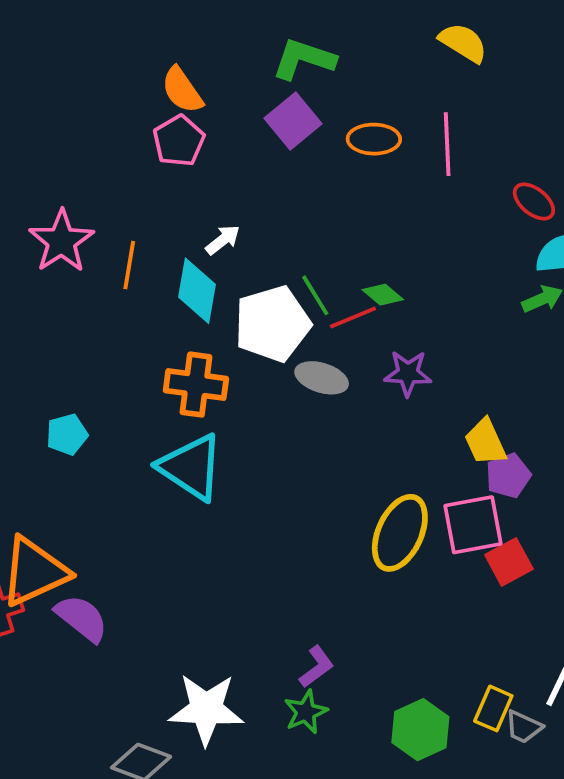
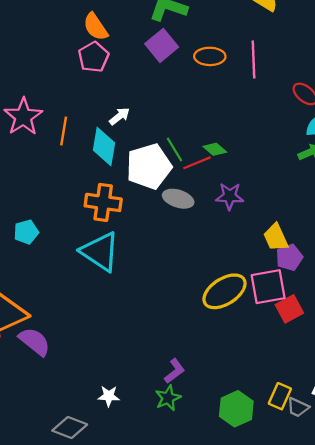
yellow ellipse: (400, 533) -> (224, 291), turned 33
white star: (206, 709) -> (109, 396), size x0.5

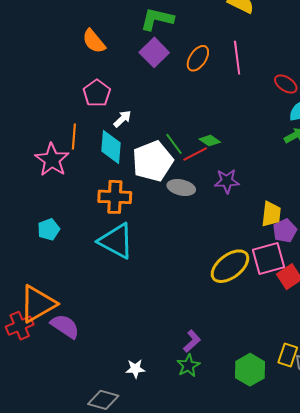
orange ellipse: (210, 56) -> (198, 58), turned -52
pink pentagon: (93, 57) -> (97, 93), moved
pink star: (23, 117) -> (52, 160), moved
yellow trapezoid: (276, 237) -> (271, 214), turned -144

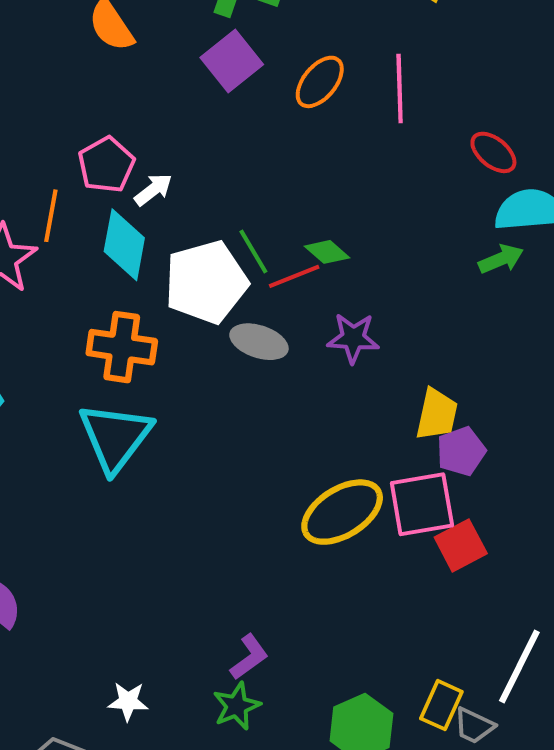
pink pentagon: (97, 93) -> (106, 165), moved
cyan triangle: (116, 241) -> (115, 437), turned 33

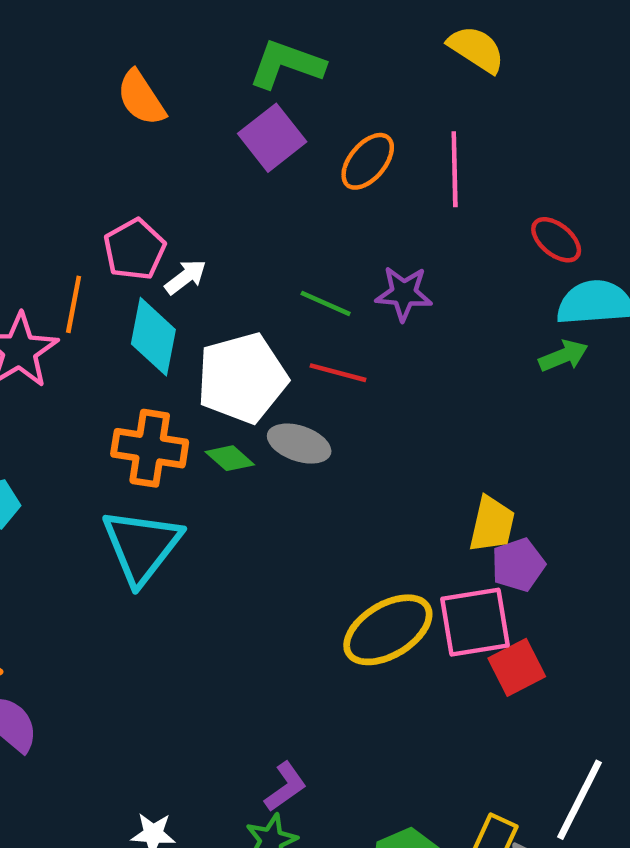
green line: (253, 252) -> (326, 303), moved, turned -36
green diamond: (327, 252) -> (230, 458), moved
red line: (294, 276) -> (338, 373), turned 36
purple star: (353, 338) -> (404, 293), moved

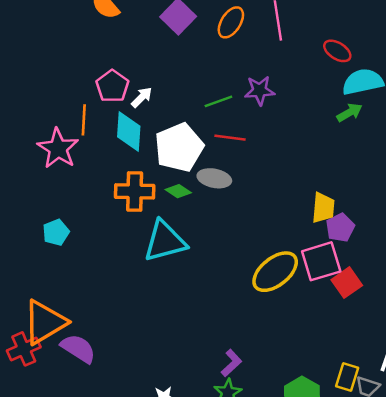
green line: (326, 303) -> (218, 101), turned -36
cyan triangle: (142, 546) -> (165, 241), moved, turned 45

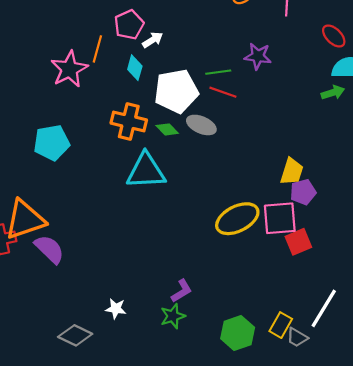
green line: (218, 101) -> (218, 72), moved
cyan diamond: (129, 132) -> (135, 68), size x0.7
cyan pentagon: (56, 232) -> (52, 143), size x1.5

